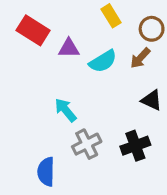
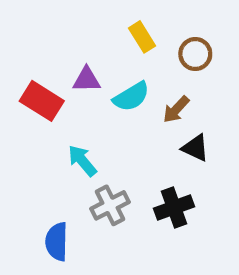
red rectangle: (33, 30) -> (42, 101), moved
brown arrow: (140, 58) -> (176, 109), moved

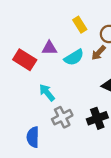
brown arrow: (176, 109) -> (99, 53), moved

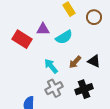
brown arrow: (99, 53) -> (75, 62), moved
cyan arrow: (47, 93) -> (51, 66), moved

